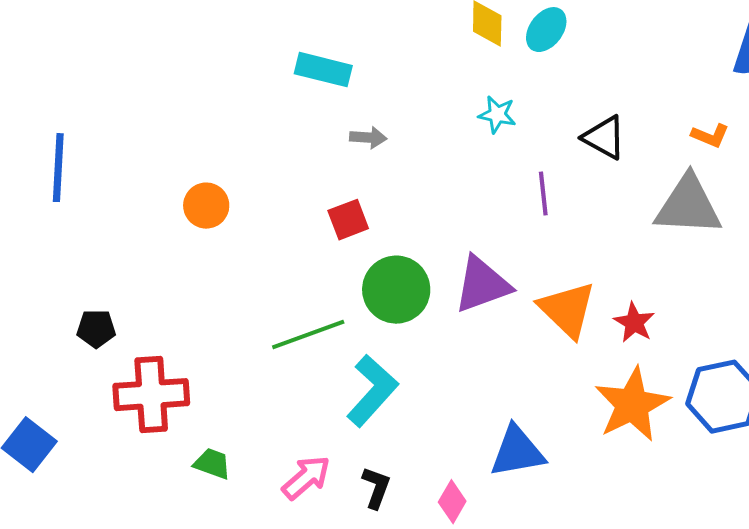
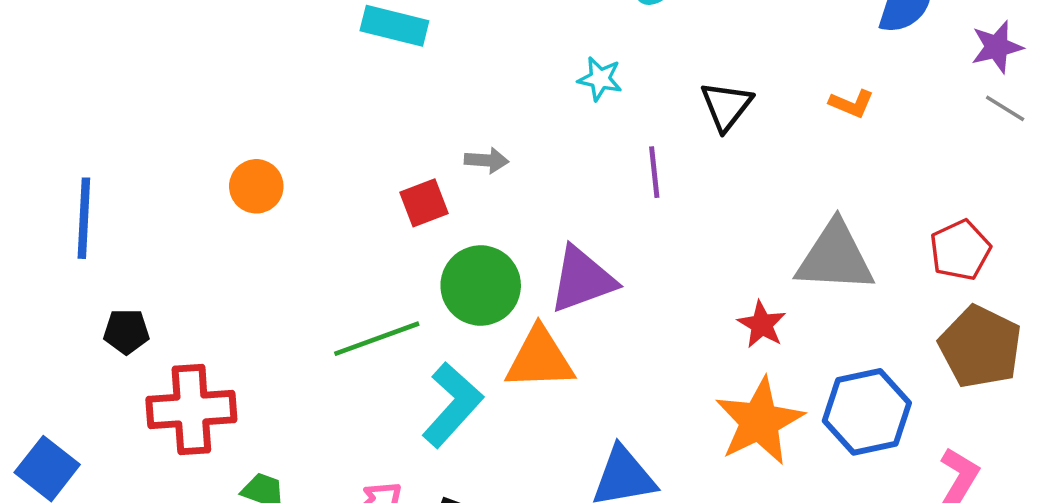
gray arrow: (368, 138) -> (487, 160), moved
black triangle: (604, 138) -> (726, 106), turned 39
blue line: (58, 168) -> (84, 218), moved
gray triangle: (688, 206) -> (835, 257), moved
orange triangle: (567, 310) -> (540, 359), moved, turned -46

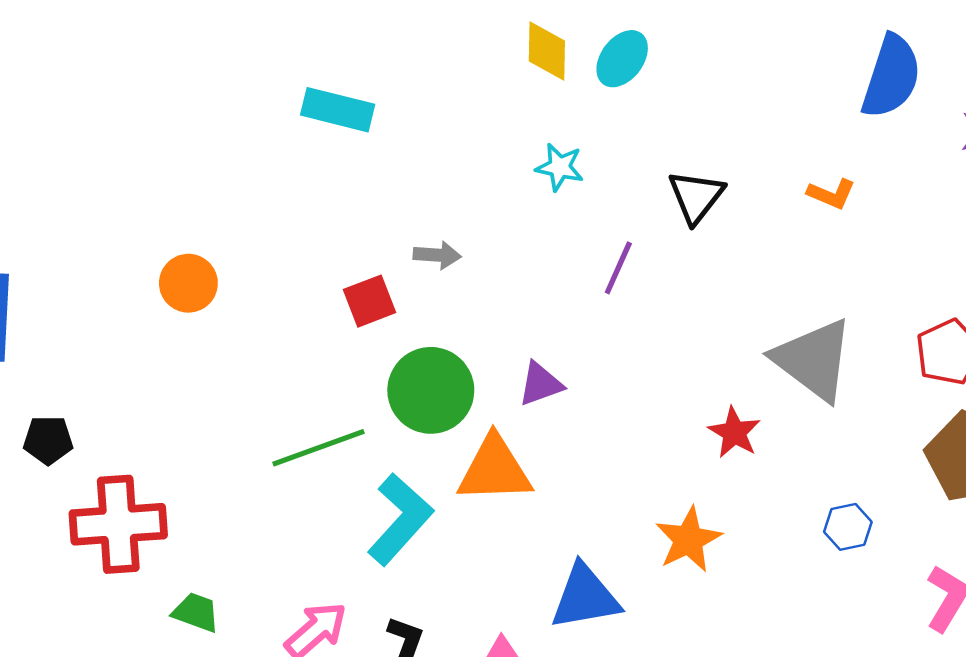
purple line: (654, 172) -> (618, 268), turned 30
gray triangle: (835, 257) -> (813, 360), turned 34
purple triangle: (582, 280) -> (540, 384), size x0.6
blue hexagon: (867, 412) -> (848, 527), size x0.5
orange star: (759, 421) -> (688, 540), moved, size x0.7

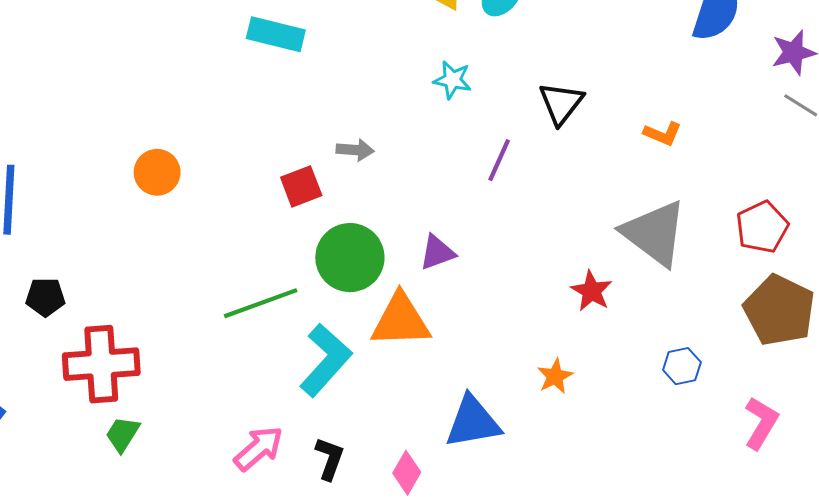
orange L-shape: (831, 194) -> (663, 134), moved
orange star: (688, 540) -> (555, 376), size x0.7
green trapezoid: (196, 612) -> (123, 434), moved, turned -78

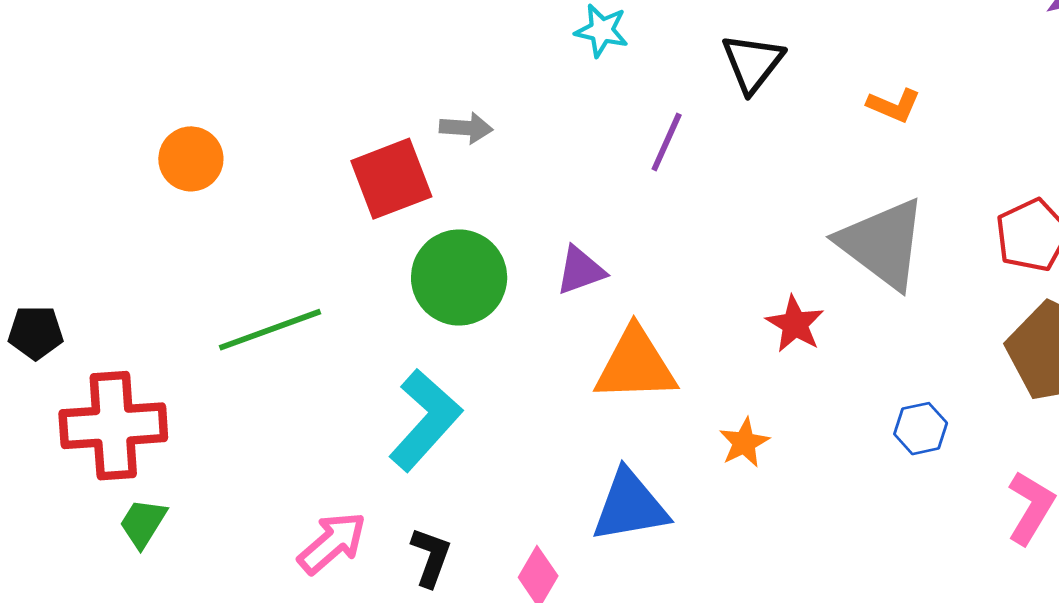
red square: (301, 186) -> (391, 179), size x1.4
green line: (261, 303) -> (270, 330), moved
orange triangle: (401, 320) -> (635, 365), moved

